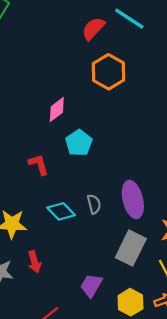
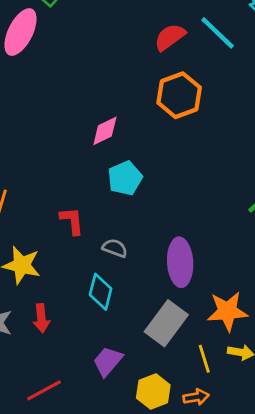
red L-shape: (39, 165) -> (72, 221), moved
gray semicircle: (94, 204) -> (115, 248), moved, turned -66
cyan diamond: (61, 211) -> (101, 292), moved, turned 48

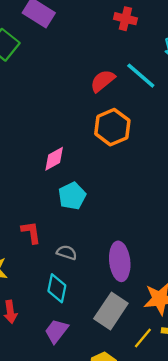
yellow line: (204, 359) -> (143, 338), turned 60
purple trapezoid: (108, 361) -> (56, 331), moved

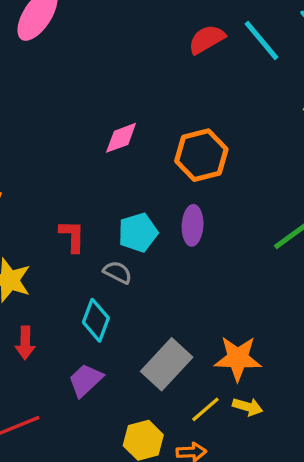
orange hexagon: (112, 127) -> (201, 155), moved
cyan pentagon: (72, 196) -> (138, 232), moved
purple ellipse: (120, 261) -> (193, 225), moved, size x0.7

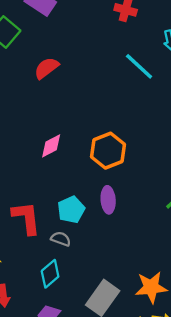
red semicircle: (207, 39) -> (46, 68), moved
red L-shape: (72, 236) -> (26, 218), size x1.5
cyan diamond: (96, 320) -> (50, 274), turned 36

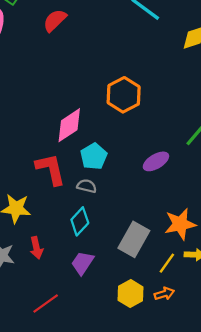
pink diamond: (51, 146) -> (69, 125), moved, size x1.4
purple ellipse: (108, 200) -> (156, 161), moved, turned 70

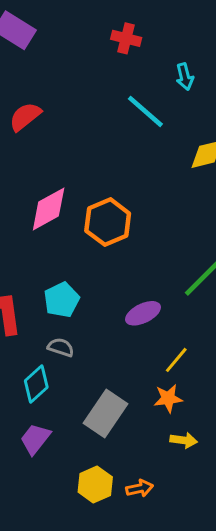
pink diamond: (69, 125) -> (49, 209), moved
gray semicircle: (87, 186) -> (61, 347), moved
orange star: (180, 224) -> (168, 398), size x0.7
yellow line: (167, 263) -> (176, 360), moved

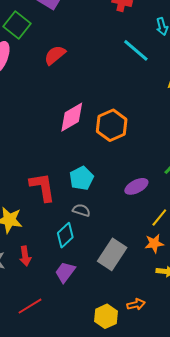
yellow hexagon: (95, 485) -> (106, 316), moved

